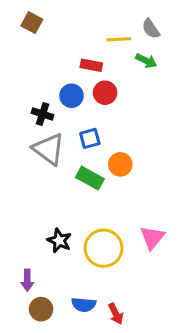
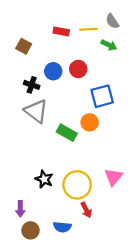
brown square: (32, 23) -> (24, 46), moved
red rectangle: (91, 65) -> (61, 31), moved
blue square: (90, 138) -> (102, 96), moved, size x1.5
red arrow: (116, 314) -> (86, 210), moved

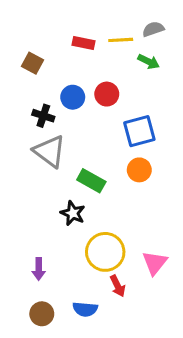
gray semicircle: (112, 21) -> (153, 29), turned 105
orange circle: (90, 122) -> (139, 170), moved
pink triangle: (113, 177) -> (155, 263), moved
black star: (44, 179) -> (73, 213), moved
purple arrow: (20, 209) -> (39, 269), moved

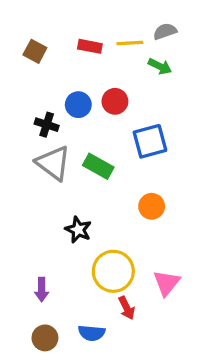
brown square: (32, 63) -> (35, 51), moved
orange circle: (139, 170) -> (152, 206), moved
green rectangle: (91, 181) -> (98, 166), moved

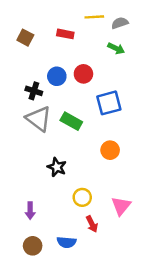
yellow line: (130, 43) -> (94, 17), moved
yellow circle: (113, 271) -> (82, 197), size x0.6

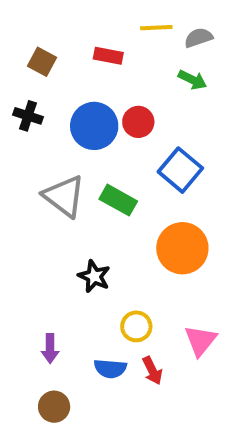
blue circle: (57, 76) -> (94, 126), size x1.5
black cross: (34, 91) -> (28, 116), moved
blue square: (109, 103) -> (180, 170), turned -35
orange circle: (110, 150) -> (182, 248), size x1.6
blue semicircle: (66, 242) -> (110, 369), moved

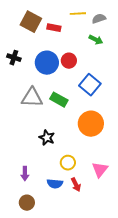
brown square: (42, 62) -> (31, 22), moved, size x1.5
gray triangle: (64, 196) -> (32, 98), turned -35

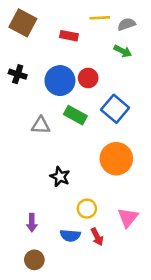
brown square: (31, 22) -> (23, 23), moved
gray triangle: (32, 98) -> (41, 125), size x0.7
green rectangle: (59, 100) -> (75, 115), moved

